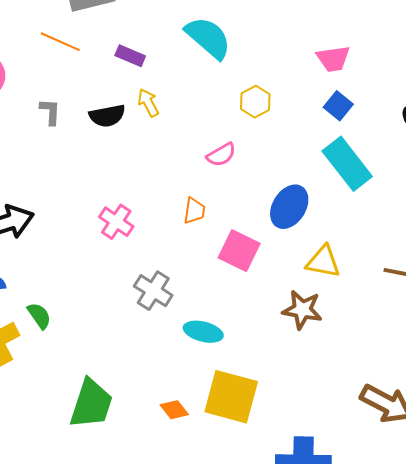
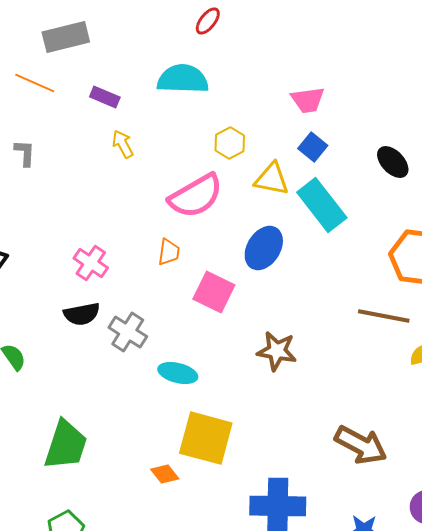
cyan semicircle: (208, 38) -> (183, 79), turned -39
black semicircle: (107, 116) -> (82, 314), moved
pink semicircle: (221, 155) -> (196, 196), size x1.8
yellow triangle: (323, 262) -> (272, 179), moved
orange diamond: (174, 410) -> (165, 474), moved

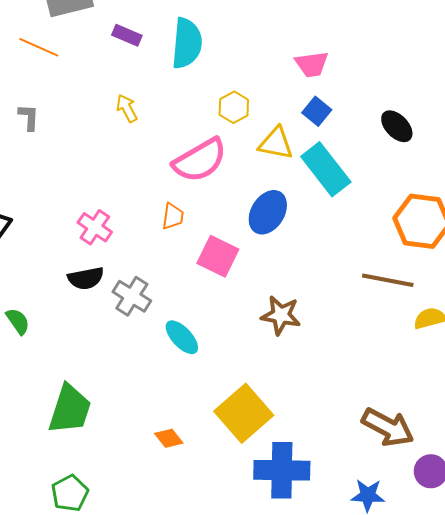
cyan semicircle: (183, 79) -> (187, 43), turned 93
purple rectangle: (105, 97) -> (127, 35), moved
cyan ellipse: (178, 373) -> (182, 337), turned 33
yellow square: (206, 438) -> (244, 413), moved, turned 34
brown arrow: (361, 445) -> (388, 427), moved

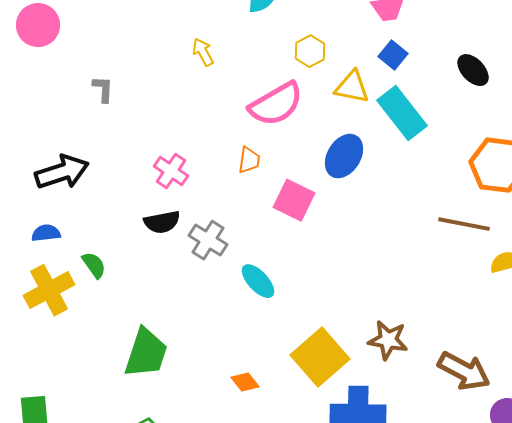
gray L-shape: (29, 117) -> (103, 89), moved
brown star: (281, 315) -> (388, 340), moved

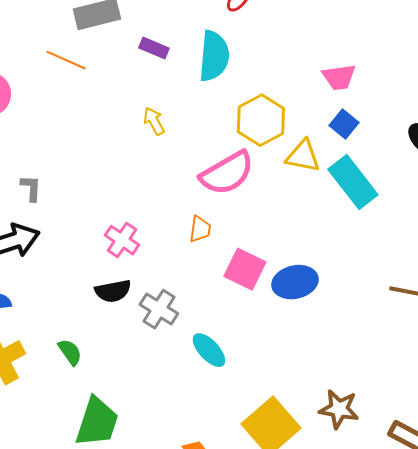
yellow hexagon: (310, 51) -> (261, 120), size x1.6
gray L-shape: (103, 89) -> (31, 188), moved
blue ellipse: (344, 156) -> (295, 282), moved, turned 45
green semicircle: (94, 265) -> (70, 352), moved

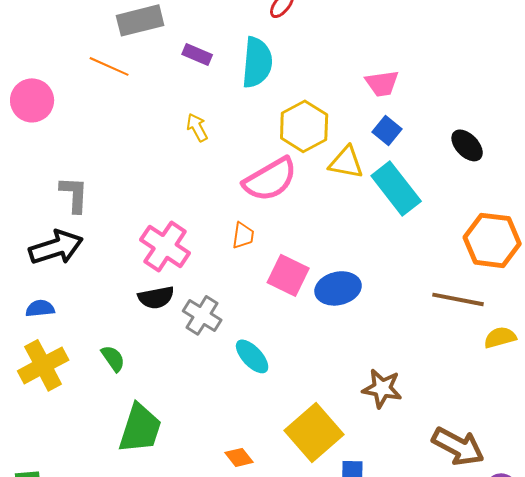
gray L-shape: (31, 188) -> (74, 194), size x1.4
pink cross: (122, 240) -> (165, 246), size x1.4
brown star: (339, 409) -> (382, 388), moved

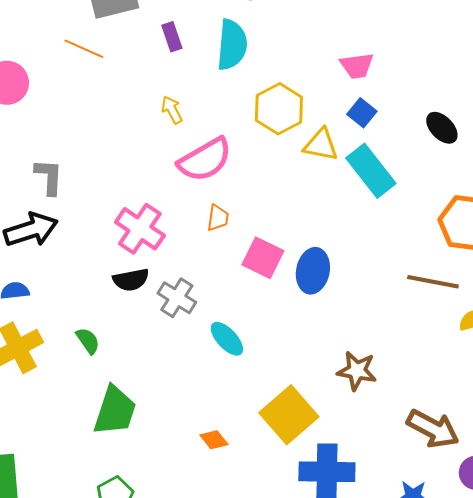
purple rectangle: (197, 54) -> (172, 37), turned 48
pink semicircle: (270, 179) -> (205, 160), moved
blue ellipse: (338, 288) -> (313, 271), turned -66

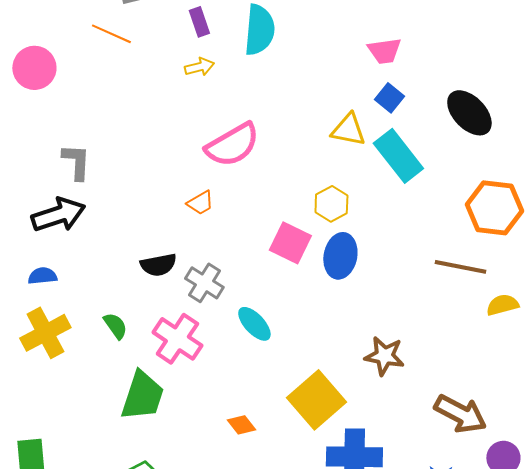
yellow hexagon: (279, 109) -> (331, 204), moved, size x0.7
yellow arrow: (172, 110) -> (199, 67), moved, turned 104
black ellipse: (442, 128) -> (469, 113), size x1.4
orange trapezoid: (218, 218) -> (200, 203), moved, turned 52
pink cross: (140, 229) -> (177, 339), moved

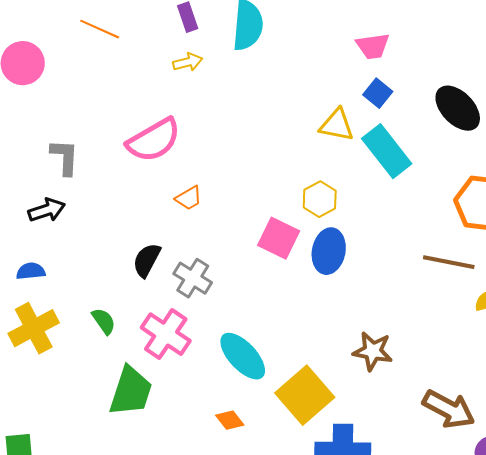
pink semicircle: (232, 145) -> (154, 140), moved
black arrow: (58, 215) -> (47, 210), size x0.7
black semicircle: (158, 265) -> (147, 260), turned 129
cyan ellipse: (254, 324) -> (243, 356), moved, size x1.4

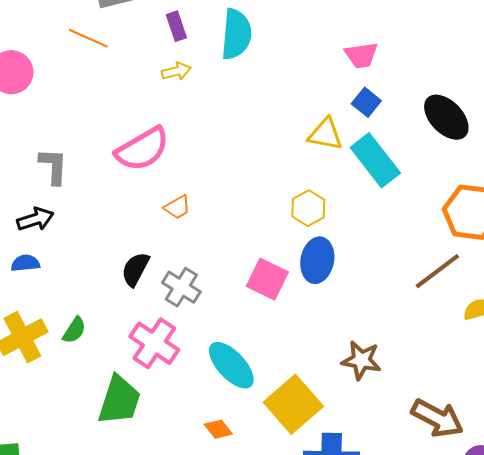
pink square: (279, 238) -> (267, 279), moved
brown line: (449, 262) -> (437, 271), turned -48
blue semicircle: (31, 271) -> (25, 263), moved
green semicircle: (104, 321) -> (74, 330), moved, turned 68

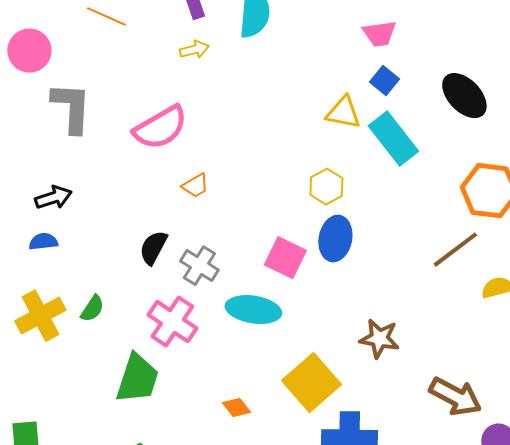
gray L-shape: (53, 166) -> (71, 108), moved, size x1.4
cyan ellipse: (231, 365) -> (253, 310), moved, turned -38

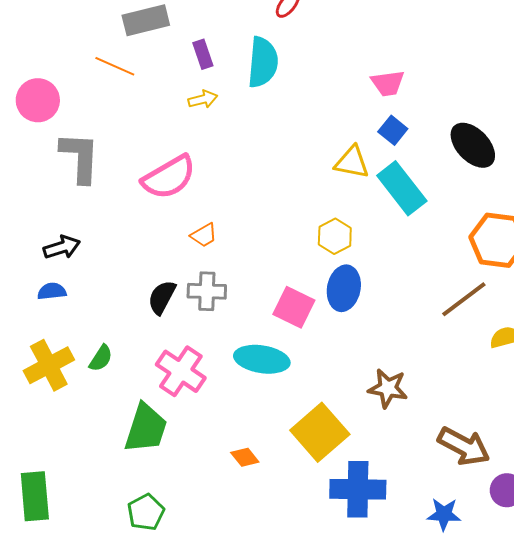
gray cross: (199, 266) -> (207, 291), moved, turned -30

